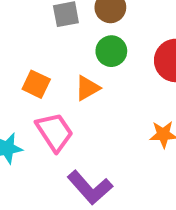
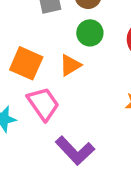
orange square: (36, 84) -> (26, 63), size x1.4

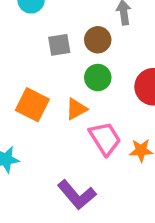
pink trapezoid: (43, 104) -> (105, 139), moved

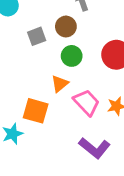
orange square: (32, 105) -> (36, 111), moved
purple L-shape: (77, 195) -> (95, 148), moved

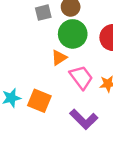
green circle: (72, 56) -> (73, 34), size x1.5
orange square: (36, 111) -> (39, 101), moved

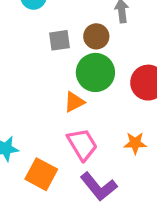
pink trapezoid: (81, 77) -> (82, 144), moved
orange square: (39, 101) -> (41, 174), moved

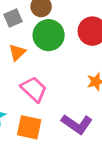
orange triangle: (74, 102) -> (17, 52), moved
pink trapezoid: (82, 144) -> (34, 89), moved

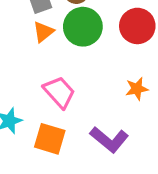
orange triangle: (17, 52) -> (43, 32), moved

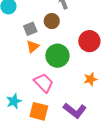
green circle: (83, 27) -> (57, 56), moved

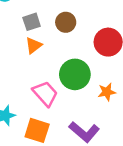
brown circle: (52, 21) -> (66, 22), moved
green circle: (57, 56) -> (75, 74), moved

